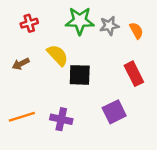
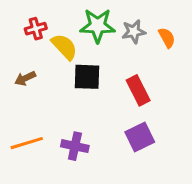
yellow semicircle: (58, 55) -> (64, 47), moved
red rectangle: (134, 74) -> (138, 90), moved
black square: (80, 75) -> (87, 77), moved

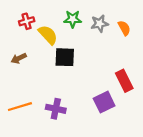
green star: (98, 26) -> (73, 19), size x0.7
red rectangle: (138, 90) -> (124, 81), moved

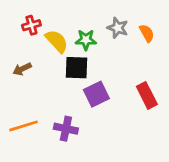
green star: (73, 19) -> (86, 40), moved
gray star: (100, 24) -> (118, 28), turned 30
purple square: (104, 102) -> (96, 94), moved

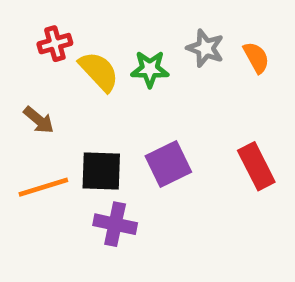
black square: (77, 68) -> (101, 171), moved
brown arrow: (22, 69) -> (39, 120), turned -114
orange line: (23, 126) -> (43, 187), moved

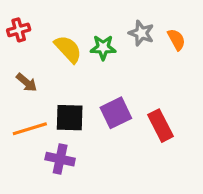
red cross: (55, 44) -> (19, 30), moved
red rectangle: (256, 166) -> (160, 126), moved
purple cross: (115, 224) -> (60, 159), moved

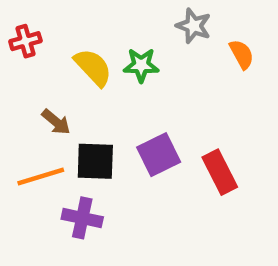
gray star: (141, 33) -> (194, 26), moved
brown arrow: (27, 83) -> (56, 122), moved

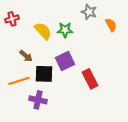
purple square: (159, 155) -> (65, 61), moved
red rectangle: (220, 172) -> (90, 79), moved

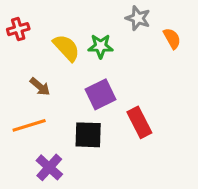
black square: (44, 74) -> (88, 135), moved
purple cross: (38, 100) -> (49, 167), moved, turned 30

